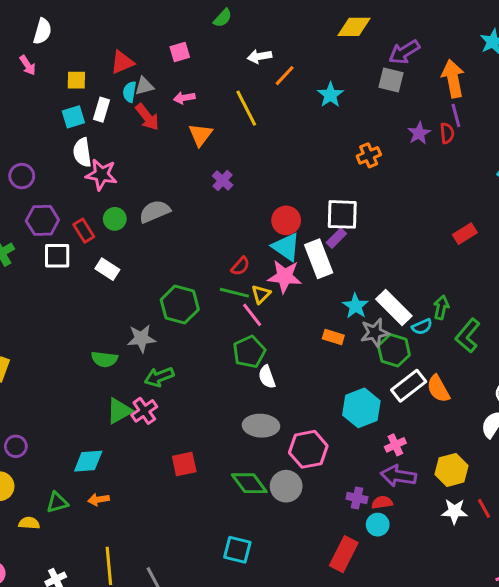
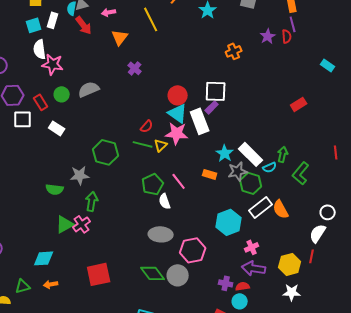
pink line: (252, 315) -> (179, 181), moved
green arrow: (159, 377) -> (92, 201), turned 120
red square: (184, 464) -> (99, 274), moved, size x1.4
red line: (484, 508) -> (312, 256), moved, turned 40

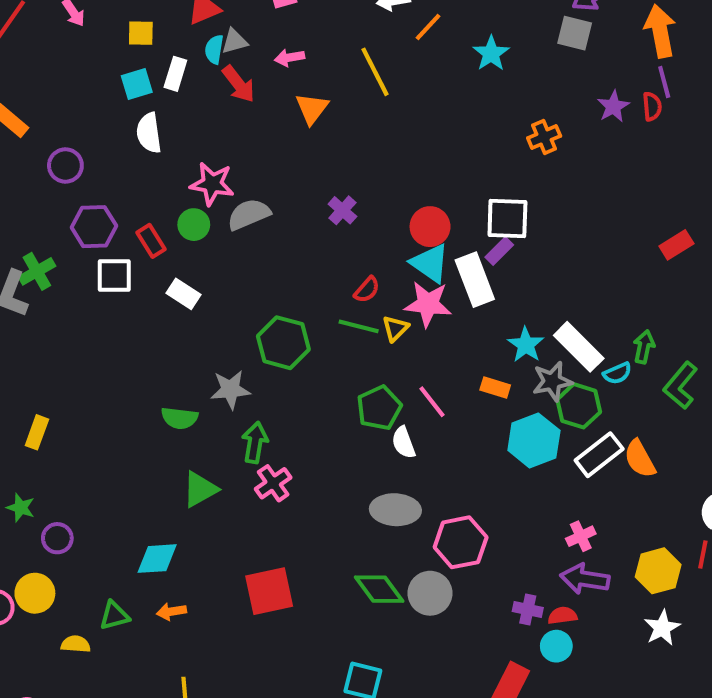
pink star: (53, 64) -> (212, 184), moved
purple cross: (135, 68) -> (342, 210), moved
cyan hexagon: (229, 222) -> (534, 440), moved
pink cross: (82, 224) -> (273, 483), moved
white star: (292, 292) -> (662, 628), turned -30

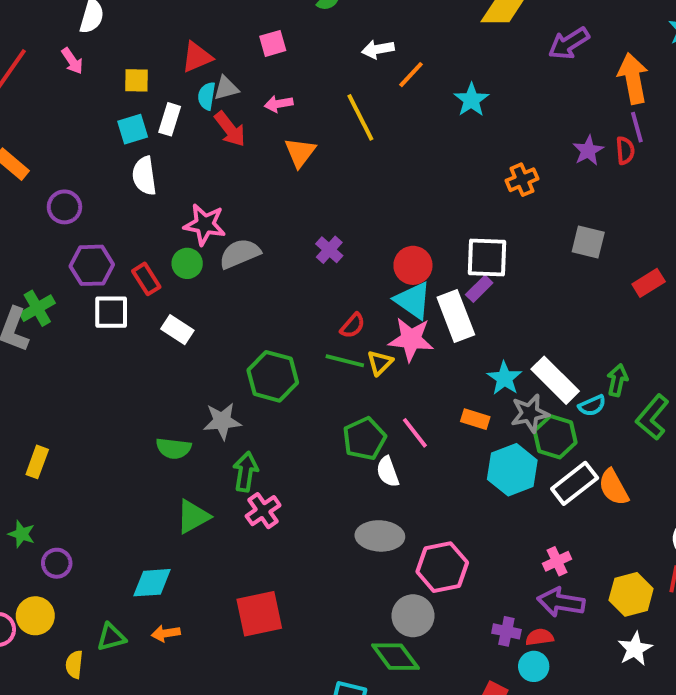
gray square: (575, 33) -> (588, 242), moved
green diamond: (379, 589) -> (395, 657), moved
yellow semicircle: (76, 644) -> (74, 664), turned -88

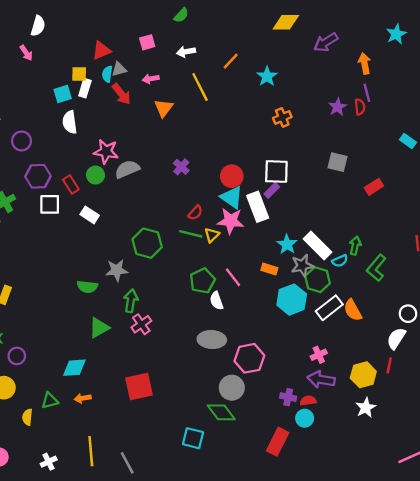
white arrow: (378, 49) -> (186, 52), moved
orange arrow: (633, 78) -> (365, 63), size x0.7
yellow square: (137, 80) -> (79, 74), moved
orange cross: (522, 180) -> (282, 117), moved

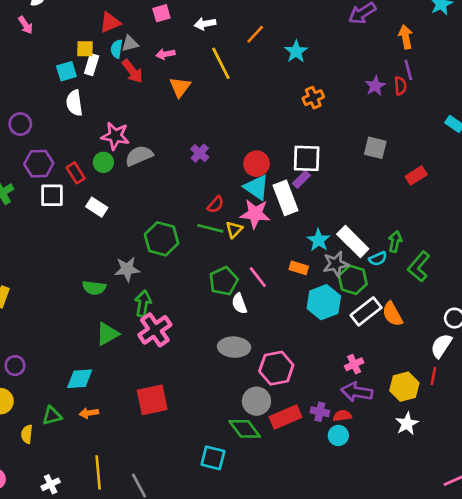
pink cross: (141, 324) -> (155, 330), size x1.4
red rectangle: (278, 442) -> (286, 417), moved, turned 40

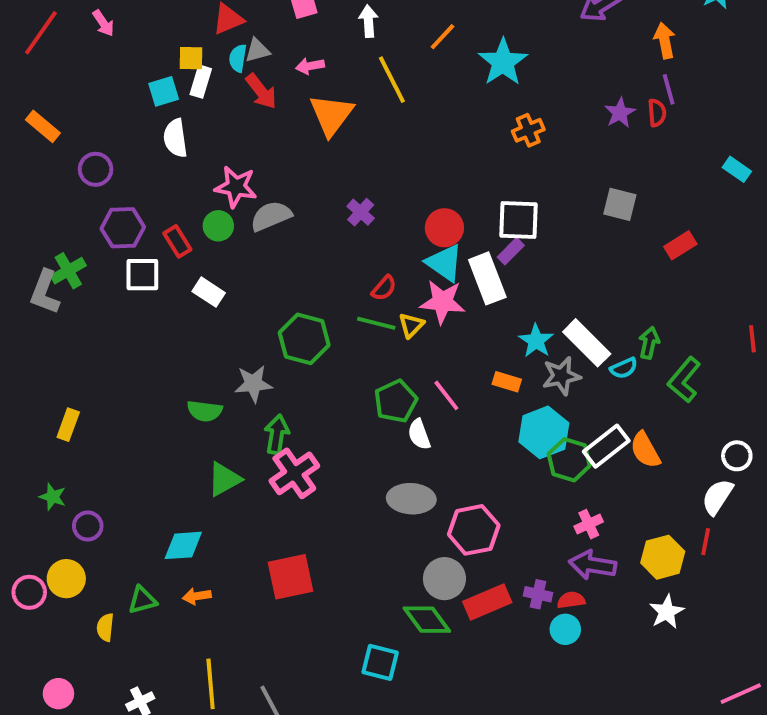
white arrow: (205, 24) -> (368, 21), turned 96
cyan star: (296, 51) -> (503, 62), size x1.4
orange triangle: (180, 87) -> (331, 115), size x1.4
green hexagon: (353, 280) -> (569, 460), moved

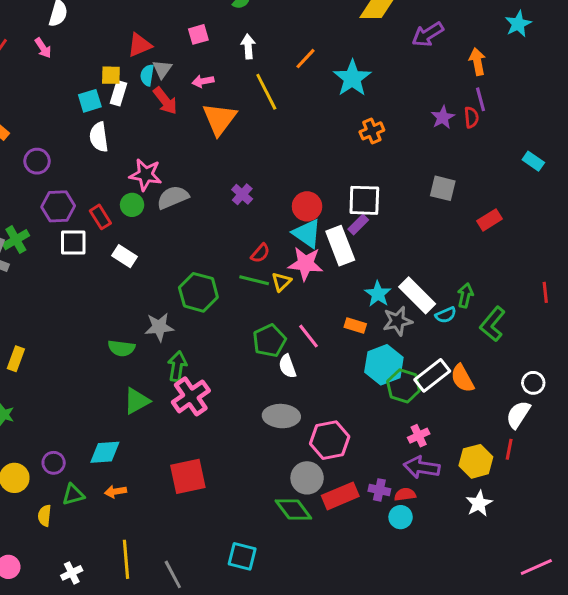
gray triangle: (257, 50) -> (162, 69), turned -40
purple circle: (88, 526) -> (54, 463), moved
cyan square: (380, 662) -> (242, 556), moved

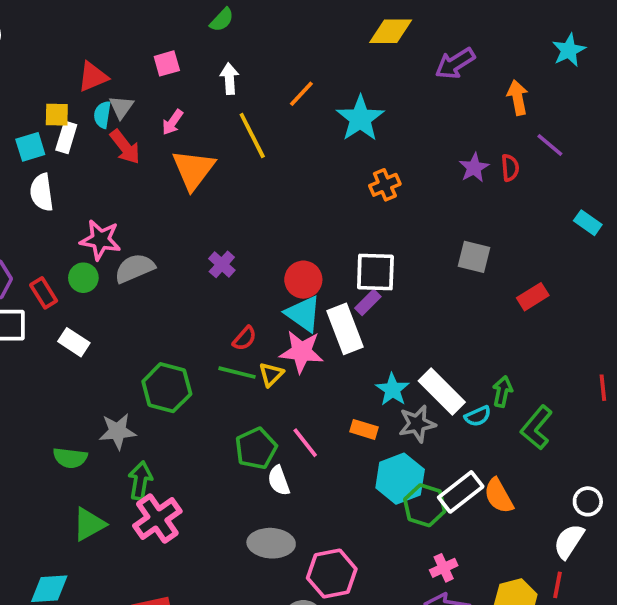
pink arrow: (203, 81) -> (173, 122), turned -45
purple line: (480, 99) -> (550, 145), moved, turned -35

